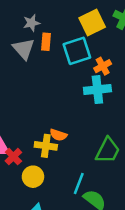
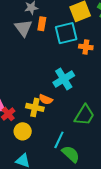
orange cross: (103, 66) -> (86, 47), turned 32
cyan cross: (97, 90) -> (64, 79), moved, turned -30

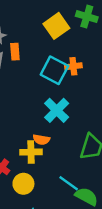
cyan square: (66, 33) -> (54, 70), moved, turned -35
cyan line: (59, 140) -> (69, 183), turned -66

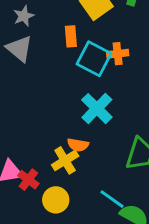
orange rectangle: (15, 52) -> (71, 36), moved
yellow cross: (31, 152) -> (65, 160), turned -30

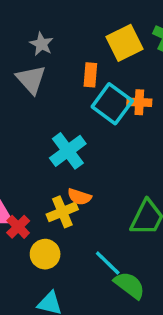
gray star: (24, 16) -> (41, 44), turned -30
cyan cross: (97, 109) -> (68, 151), moved

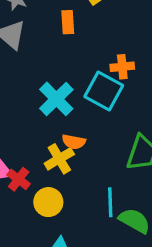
orange cross: (139, 102) -> (122, 67), moved
cyan square: (112, 104) -> (104, 91), moved
cyan line: (108, 263) -> (110, 202), turned 52

